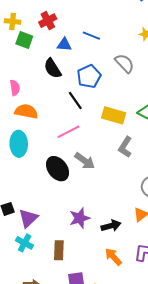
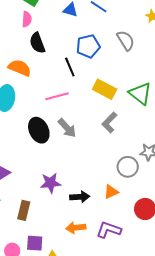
black semicircle: (53, 68) -> (37, 43), moved
pink semicircle: (15, 88) -> (27, 19), moved
orange arrow: (113, 257) -> (76, 228), turned -66

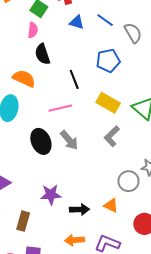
gray semicircle: (126, 40) -> (133, 33), moved
blue pentagon: (88, 46) -> (108, 61), moved
orange triangle: (111, 192) -> (111, 206), turned 49

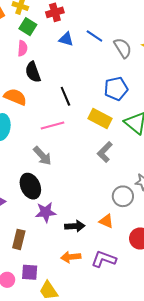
blue pentagon: (108, 61) -> (116, 89), moved
gray arrow: (69, 140) -> (42, 156), moved
black ellipse: (41, 141) -> (30, 186), moved

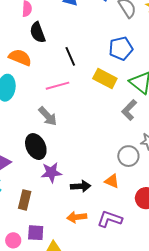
gray L-shape: (105, 152) -> (129, 110), moved

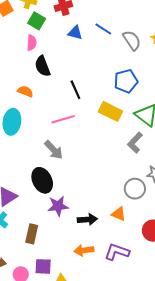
orange semicircle: (20, 57) -> (25, 91), size x0.7

